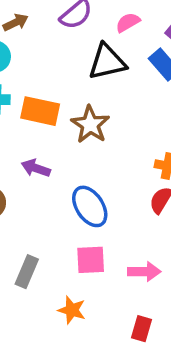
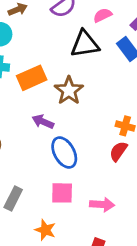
orange rectangle: (40, 111) -> (32, 78), turned -40
purple arrow: (36, 168) -> (43, 122), moved

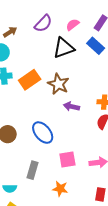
purple arrow: (43, 122) -> (71, 106), moved
blue ellipse: (64, 152) -> (43, 133), moved

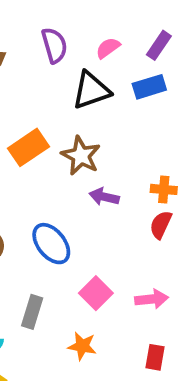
purple semicircle: (43, 23) -> (54, 45), turned -60
blue rectangle: (96, 46) -> (149, 87), turned -60
pink square: (67, 159) -> (96, 293), turned -36

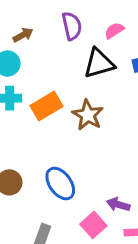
purple arrow: (104, 197) -> (118, 204), moved

